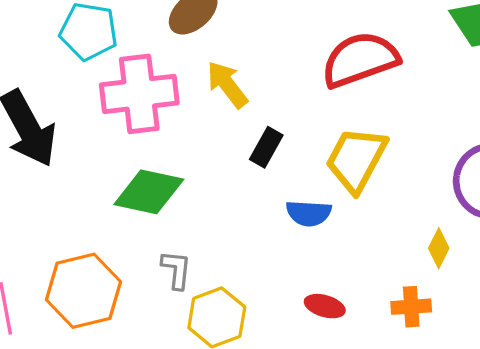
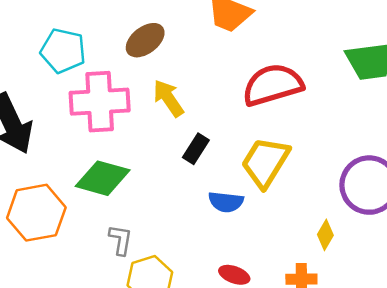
orange hexagon: (84, 291) -> (36, 213), moved

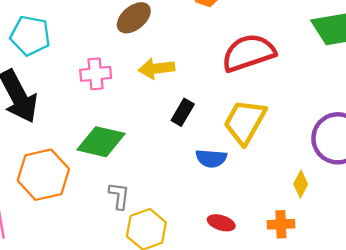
cyan pentagon: (63, 51) -> (30, 36), moved
yellow arrow: (168, 98) -> (157, 68), turned -60
pink cross: (100, 102) -> (96, 74), size x0.6

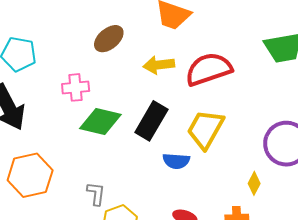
yellow arrow: (157, 68) -> (159, 65), moved
black rectangle: (183, 112) -> (151, 121), size x1.6
green diamond: (101, 142) -> (100, 122), moved

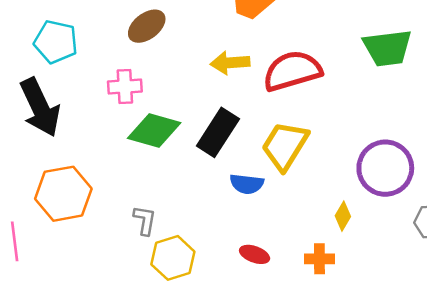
brown ellipse: (109, 39) -> (147, 26), moved

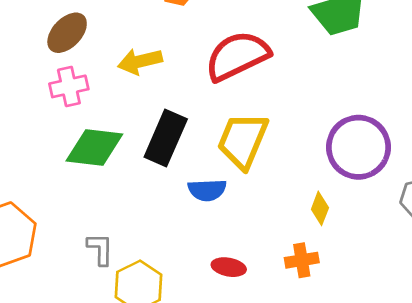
yellow arrow: (230, 63) -> (140, 61), moved
pink cross: (125, 86) -> (69, 86), moved

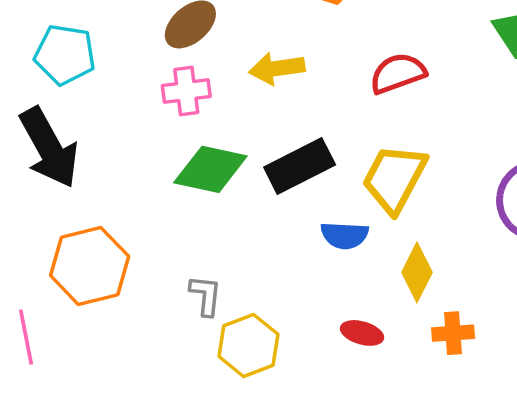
red semicircle: (237, 56) -> (398, 73), size x0.7
black rectangle: (166, 138) -> (300, 166), turned 34
yellow diamond: (320, 208) -> (417, 272), moved, size x1.4

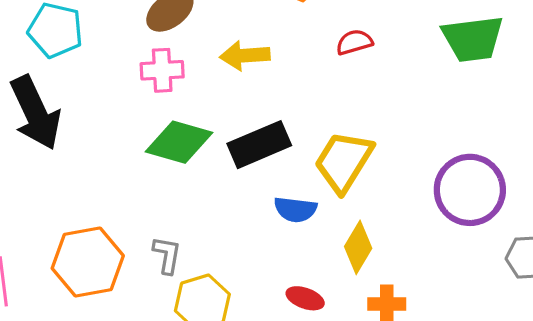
red semicircle: (398, 73) -> (354, 42), moved, size x0.7
orange hexagon: (90, 266) -> (88, 262), moved

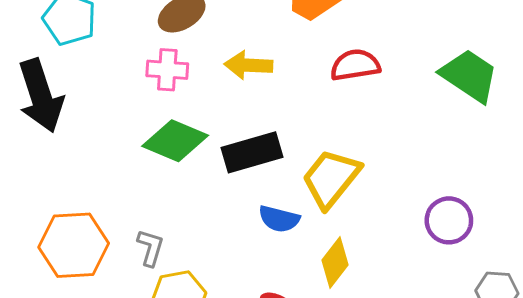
green trapezoid: (473, 39) -> (469, 76), turned -146
red semicircle: (354, 42) -> (355, 65), size x1.4
purple circle: (470, 190) -> (449, 220), size x0.7

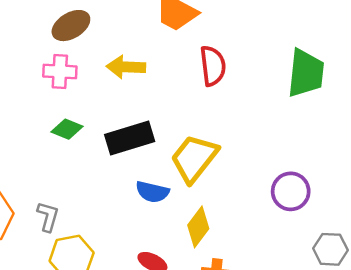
red semicircle: (355, 65) -> (213, 66), turned 93
green trapezoid: (469, 76) -> (306, 73), turned 63
green diamond: (175, 141) -> (67, 129), size x0.6

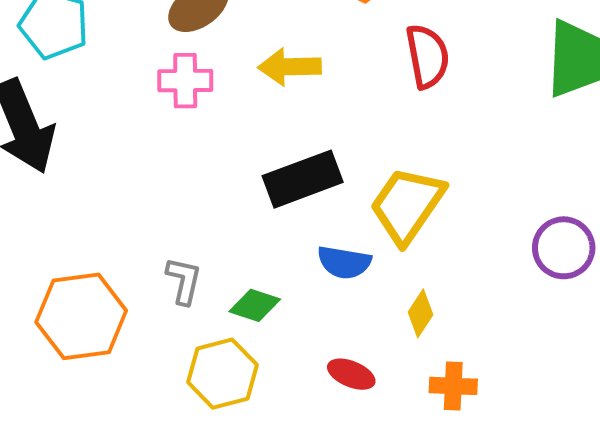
green diamond: (67, 129) -> (255, 305), moved
gray L-shape: (48, 217) -> (184, 281), moved
yellow diamond: (198, 227) -> (421, 313), size x0.7

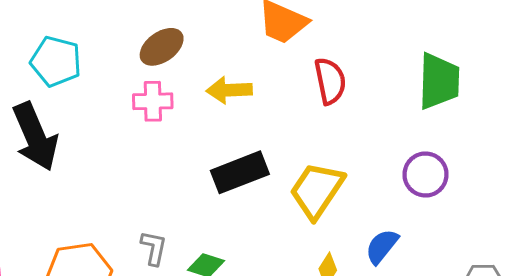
purple circle: (564, 248) -> (426, 174), moved
blue semicircle: (344, 262) -> (382, 246), moved, turned 120

